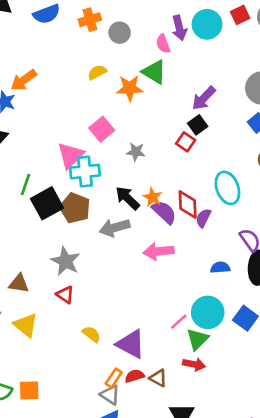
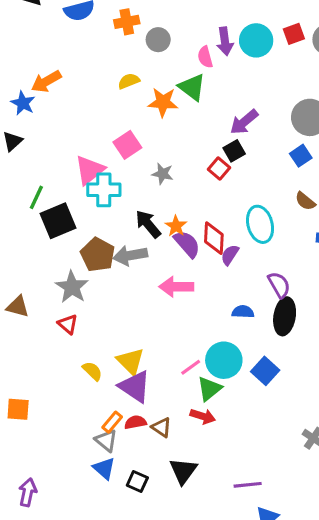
brown pentagon: (75, 208) -> (98, 255), moved
yellow triangle: (26, 325) -> (130, 361), moved
orange square: (29, 390) -> (18, 409), moved

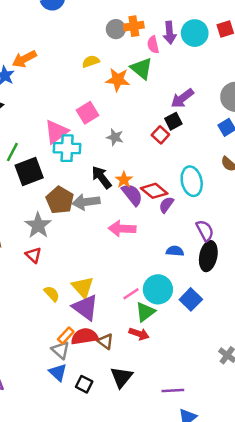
orange cross: (127, 22) -> (134, 26), moved
red diamond: (214, 238) -> (154, 191), turned -56
red semicircle: (135, 422) -> (85, 336), size x1.5

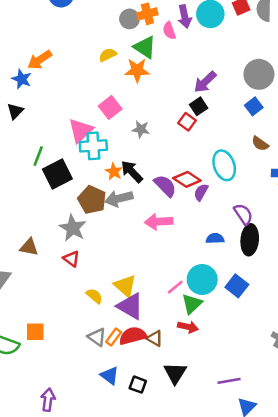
green triangle: (142, 69) -> (145, 47), moved
orange star: (124, 180) -> (114, 172), moved
gray triangle: (60, 350) -> (97, 337), moved

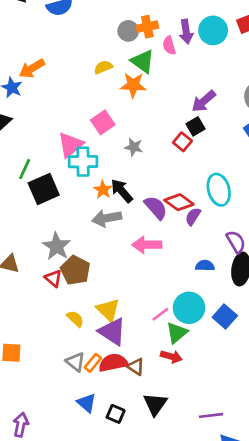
brown pentagon: (92, 200) -> (75, 270), moved

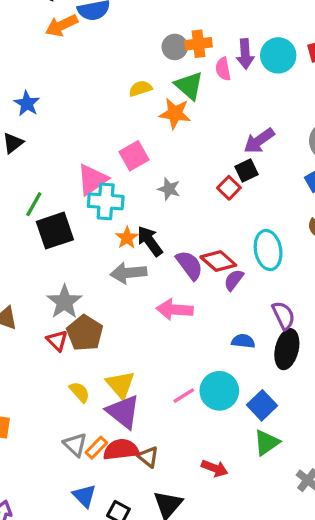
orange arrow: (32, 68) -> (62, 25), moved
green triangle: (177, 333) -> (267, 443), moved
red arrow: (171, 357) -> (215, 468), moved

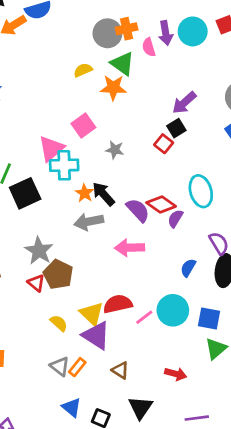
gray circle: (175, 47) -> (107, 33), size x1.4
blue semicircle: (243, 341) -> (188, 268), turned -60
blue square: (262, 405) -> (209, 319), turned -30
red semicircle: (121, 450) -> (118, 304), moved

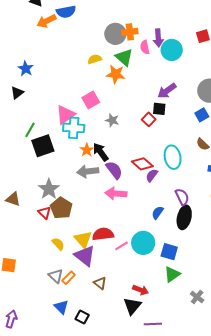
cyan circle: (193, 31) -> (172, 50), moved
black square: (176, 128) -> (159, 109), turned 32
purple semicircle: (138, 210) -> (114, 170), moved
black triangle: (140, 408) -> (132, 306), moved

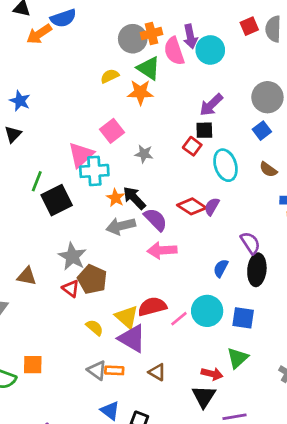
pink semicircle: (145, 47) -> (174, 51), size x1.5
cyan ellipse: (173, 157) -> (225, 165), moved
purple semicircle: (152, 175) -> (212, 207), moved
green triangle: (172, 274) -> (238, 358), moved
orange rectangle: (69, 278) -> (114, 370), turned 56

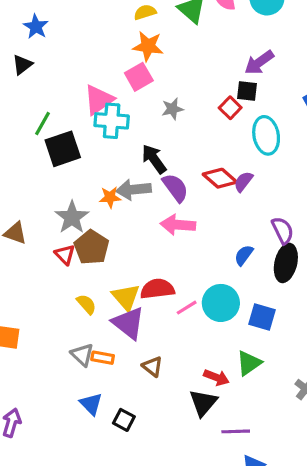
orange star: (140, 92) -> (148, 46), moved
gray star: (144, 154) -> (172, 109), turned -30
orange star: (116, 198) -> (110, 197), moved, turned 30

